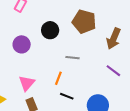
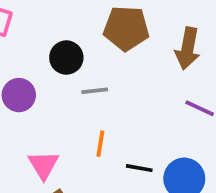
gray line: (73, 58) -> (95, 91), moved
black line: (67, 96) -> (139, 168), moved

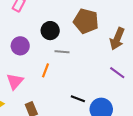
orange line: (100, 144) -> (45, 70), moved
pink triangle: (43, 165) -> (15, 81), moved

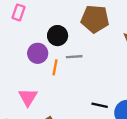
purple circle: (20, 46) -> (38, 53), moved
orange line: (45, 70) -> (55, 67), moved

